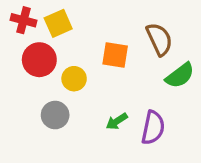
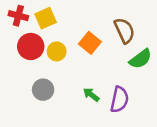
orange square: (115, 55) -> (90, 43), turned 30
yellow circle: (74, 79) -> (57, 51), moved
green arrow: (117, 121) -> (91, 95), turned 70

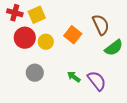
purple semicircle: (120, 100) -> (97, 81), turned -50

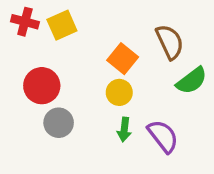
red circle: (25, 38) -> (42, 86), moved
yellow circle: (46, 42) -> (119, 92), moved
green arrow: (74, 77) -> (124, 129), turned -120

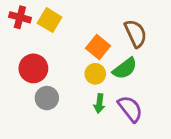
yellow square: (62, 25) -> (50, 20), turned -35
green semicircle: (192, 81) -> (125, 68), moved

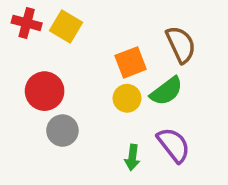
orange square: (98, 47) -> (131, 62), turned 30
green arrow: (99, 103) -> (132, 157), moved

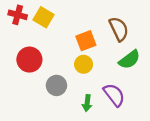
green semicircle: (166, 91) -> (129, 60), moved
gray circle: (62, 131) -> (56, 85), moved

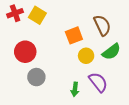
red cross: (18, 15) -> (15, 13), turned -35
yellow circle: (84, 64) -> (86, 56), moved
gray circle: (56, 85) -> (36, 77), moved

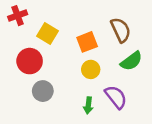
yellow square: (37, 15) -> (48, 33), moved
yellow circle: (86, 56) -> (91, 69), moved

